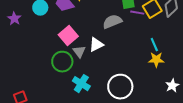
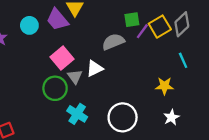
purple line: (137, 13) -> (142, 31), turned -64
cyan line: (154, 45) -> (183, 60), moved
white star: (172, 86) -> (171, 117), moved

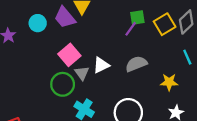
purple line: (142, 31) -> (131, 29), moved
gray semicircle: (113, 42) -> (136, 64), moved

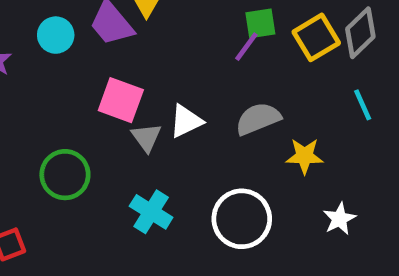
pink square: (69, 55) -> (121, 100), turned -30
yellow star: (169, 82) -> (305, 156), moved
green circle: (63, 84) -> (65, 175), moved

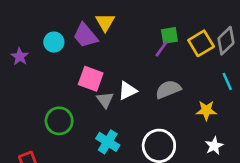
yellow star: (305, 156) -> (206, 110), moved

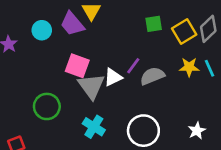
purple line: (162, 49) -> (133, 66), moved
gray triangle: (105, 100) -> (91, 86), size x1.6
yellow star: (206, 110) -> (189, 67), moved

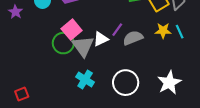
pink square: (77, 66) -> (72, 30), turned 30
green circle: (47, 106) -> (63, 43), moved
white star: (197, 131) -> (169, 83), size x1.6

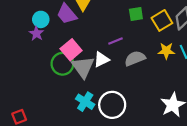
purple star: (15, 12) -> (36, 33), moved
purple line: (117, 30) -> (115, 41), moved, turned 32
white circle: (126, 83) -> (112, 105), moved

